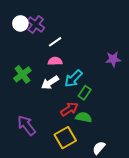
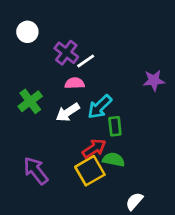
purple cross: (36, 24) -> (66, 53), moved
white line: (55, 42) -> (86, 61), moved
green rectangle: (85, 93) -> (115, 126), turned -40
yellow square: (65, 138) -> (90, 171), moved

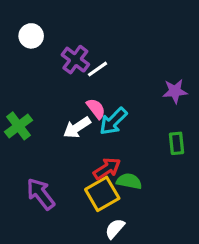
pink semicircle: (75, 83) -> (96, 109), moved, turned 54
green cross: (30, 101) -> (18, 126), moved
green rectangle: (115, 126) -> (176, 143), moved
white semicircle: (134, 201) -> (115, 229), moved

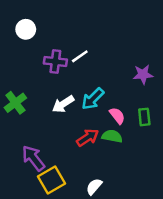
purple cross: (75, 60) -> (55, 61), moved, turned -30
pink semicircle: (96, 109) -> (117, 116), moved
green semicircle: (129, 181) -> (112, 136), moved
yellow square: (102, 194) -> (52, 180), moved

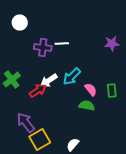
white line: (80, 56) -> (62, 44), turned 32
purple star: (143, 74) -> (112, 44), moved
red arrow: (88, 138) -> (38, 91), moved

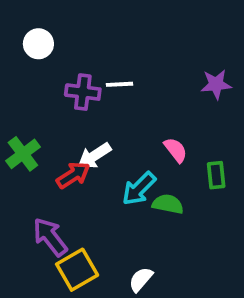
cyan arrow: (72, 77) -> (139, 189), moved
pink semicircle: (91, 90) -> (176, 150), moved

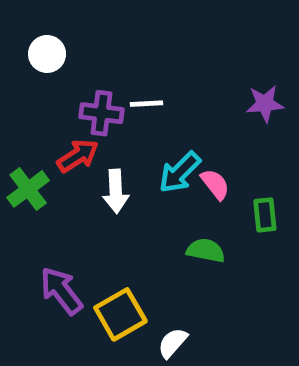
white arrow: (94, 156) -> (116, 191), turned -60
red arrow: (73, 175) -> (78, 156), moved
cyan arrow: (139, 189) -> (180, 172), moved
yellow square: (77, 270) -> (120, 314), moved

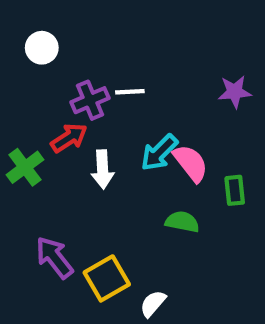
purple cross: (102, 113) -> (90, 100), turned -30
pink semicircle: (215, 184) -> (191, 163), size x1.4

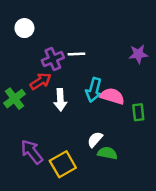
cyan arrow: (159, 153) -> (94, 90), turned -30
pink semicircle: (191, 163) -> (112, 96), turned -35
green semicircle: (182, 222) -> (107, 153), moved
white semicircle: (153, 304) -> (95, 139), moved

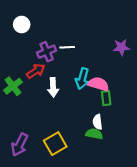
green rectangle: (138, 112) -> (106, 98), moved
white semicircle: (95, 139) -> (97, 122), moved, turned -48
purple arrow: (32, 152) -> (19, 145), moved, turned -115

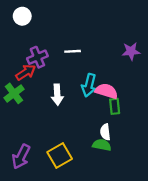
white circle: (22, 24) -> (22, 16), moved
purple cross: (47, 52) -> (37, 57), moved
red arrow: (36, 71) -> (26, 72), moved

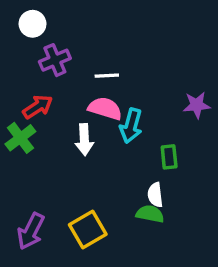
purple star: (131, 51) -> (197, 105), moved
purple cross: (37, 57) -> (55, 60), moved
pink semicircle: (106, 91) -> (105, 108), moved

